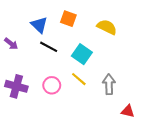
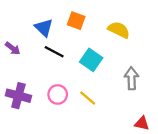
yellow line: (79, 79) -> (88, 98), moved
gray arrow: (109, 84) -> (132, 78), moved

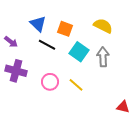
orange square: (76, 21) -> (65, 29), moved
gray arrow: (132, 78) -> (103, 57), moved
purple cross: (18, 96) -> (16, 71), moved

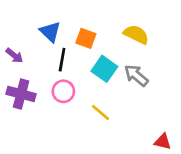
black line: (47, 45) -> (62, 60), turned 72
gray arrow: (103, 57) -> (136, 75), turned -48
pink circle: (50, 82) -> (63, 91), moved

